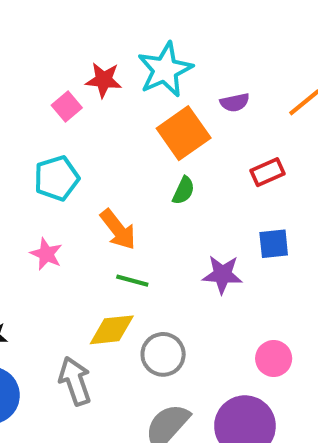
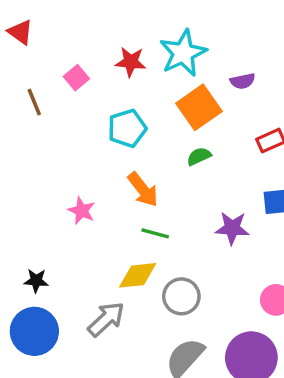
pink square: (67, 107) -> (76, 78), moved
cyan pentagon: (57, 178) -> (127, 128), moved
green semicircle: (184, 191) -> (199, 156), turned -140
gray arrow: (75, 381) -> (106, 319), turned 66

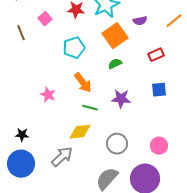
purple star: (232, 228) -> (121, 99), moved
gray circle: (181, 296) -> (117, 144), moved

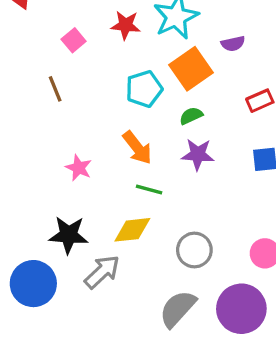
brown line: (21, 33) -> (55, 89), moved
cyan pentagon: (74, 48) -> (144, 89), moved
purple star: (121, 99) -> (198, 154), moved
black star: (22, 135) -> (69, 235), moved, size x1.6

